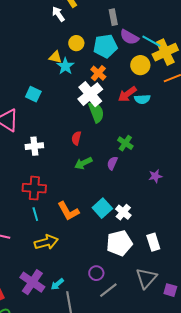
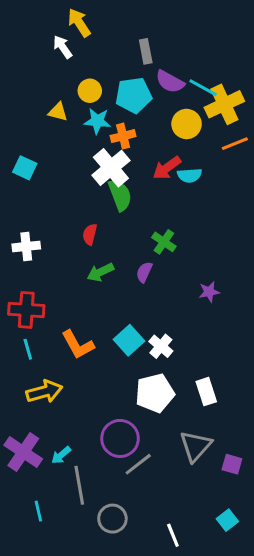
cyan star: (65, 66) -> (97, 121), moved, turned -30
orange cross: (98, 73) -> (123, 136), turned 35
purple circle: (96, 273) -> (120, 438), size x1.6

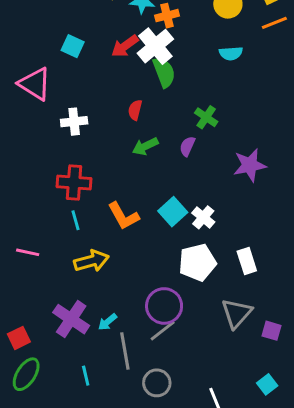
red arrow: (167, 168) -> (125, 46), moved
purple star: (209, 292) -> (250, 165), size x1.6
gray line: (138, 464) -> (163, 331), moved

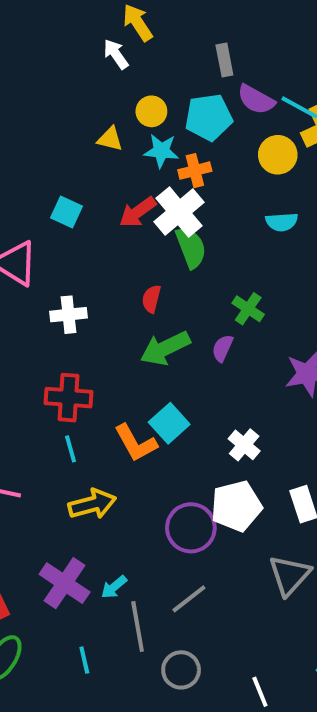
green arrow: (145, 146) -> (165, 348), size x1.4
cyan square: (173, 212) -> (169, 423), moved
purple circle: (164, 306) -> (191, 528), moved

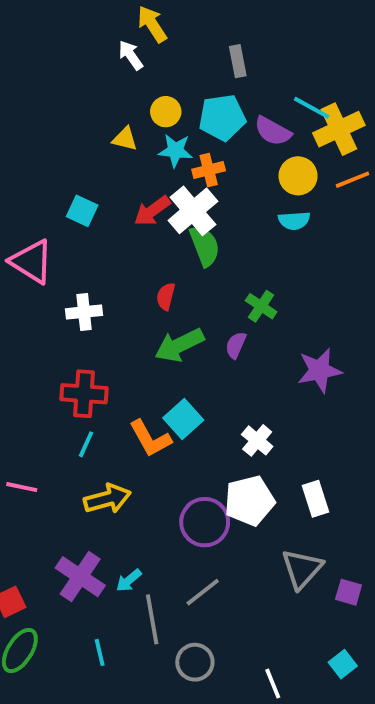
purple semicircle: (256, 99) -> (273, 131), moved
yellow circle: (278, 155) -> (298, 176), moved
cyan line: (70, 449) -> (86, 444), turned 40

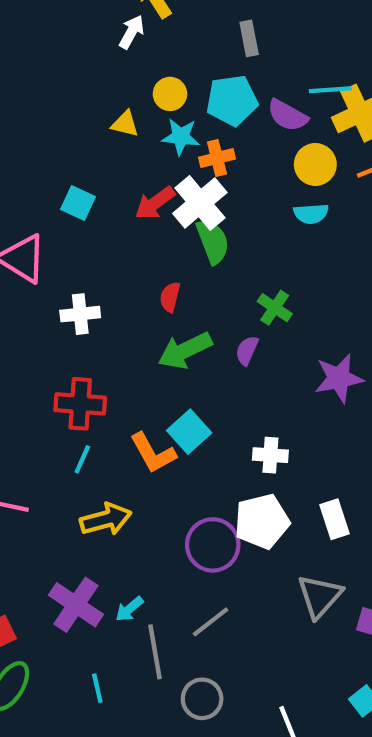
white arrow: (131, 55) -> (131, 32), turned 64
cyan line: (312, 108) -> (330, 90), turned -33
white cross: (257, 440) -> (270, 455), turned -36

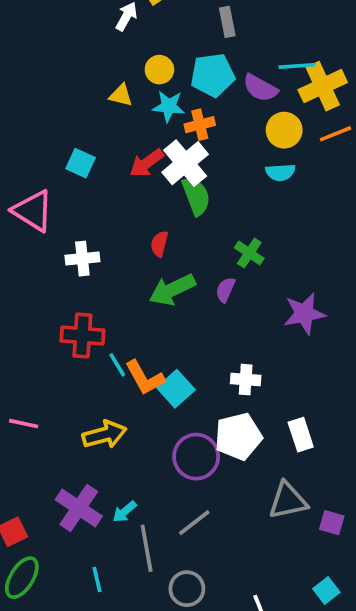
cyan square: (189, 432) -> (176, 389), moved
cyan line: (82, 459) -> (117, 365), moved, turned -55
gray triangle: (320, 596) -> (288, 501), turned 36

